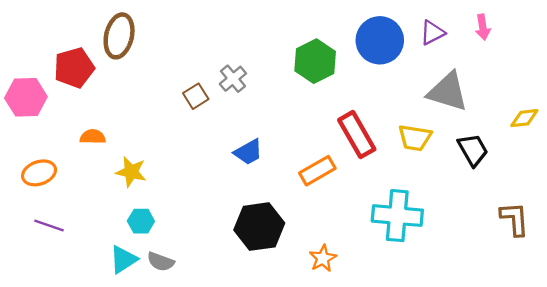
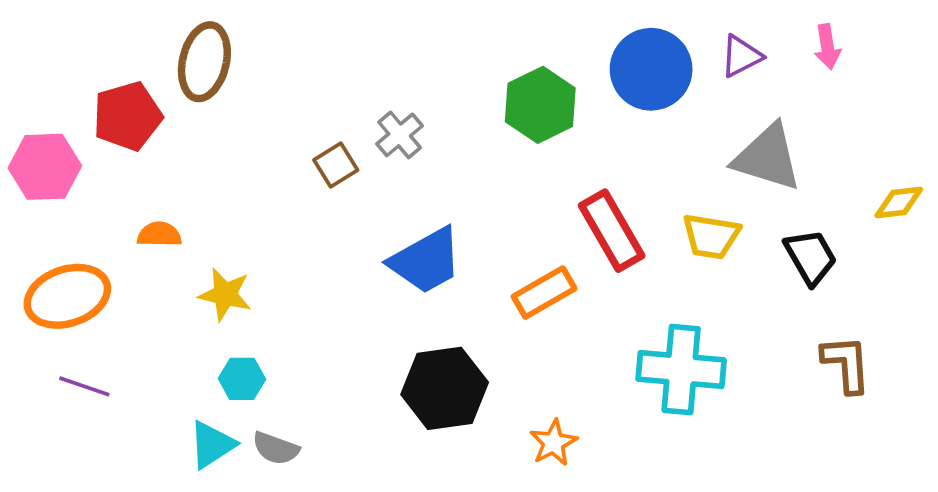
blue trapezoid: (248, 152) -> (426, 261), size x1.5
orange ellipse: (39, 173) -> (67, 296), size x1.4
brown L-shape: (515, 219) -> (846, 364), moved

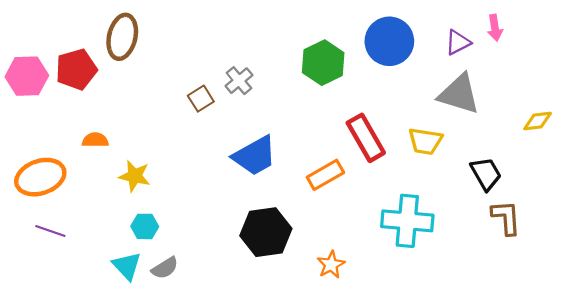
purple triangle: (741, 56) -> (458, 42), moved
pink hexagon: (45, 167) -> (27, 76), moved
black trapezoid: (811, 257) -> (486, 174), moved
cyan triangle: (212, 445) -> (127, 266), turned -40
gray semicircle: (276, 448) -> (165, 268), turned -52

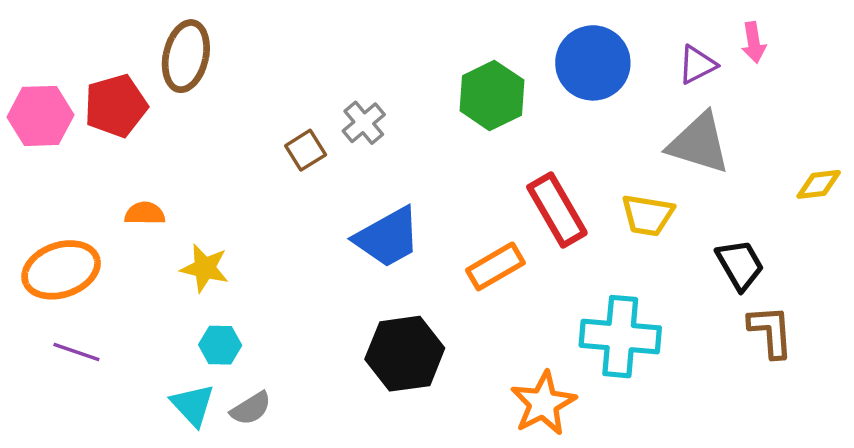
orange star: (331, 265) -> (543, 403), moved, size x1.5

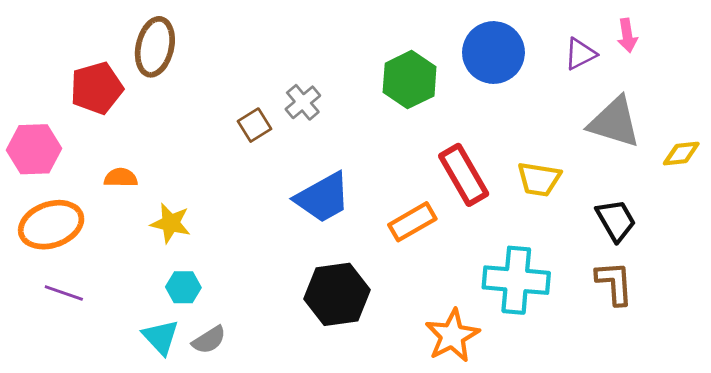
pink hexagon: (41, 116) -> (34, 149), moved
gray triangle: (699, 143) -> (614, 122), moved
brown L-shape: (771, 331) -> (614, 283), moved

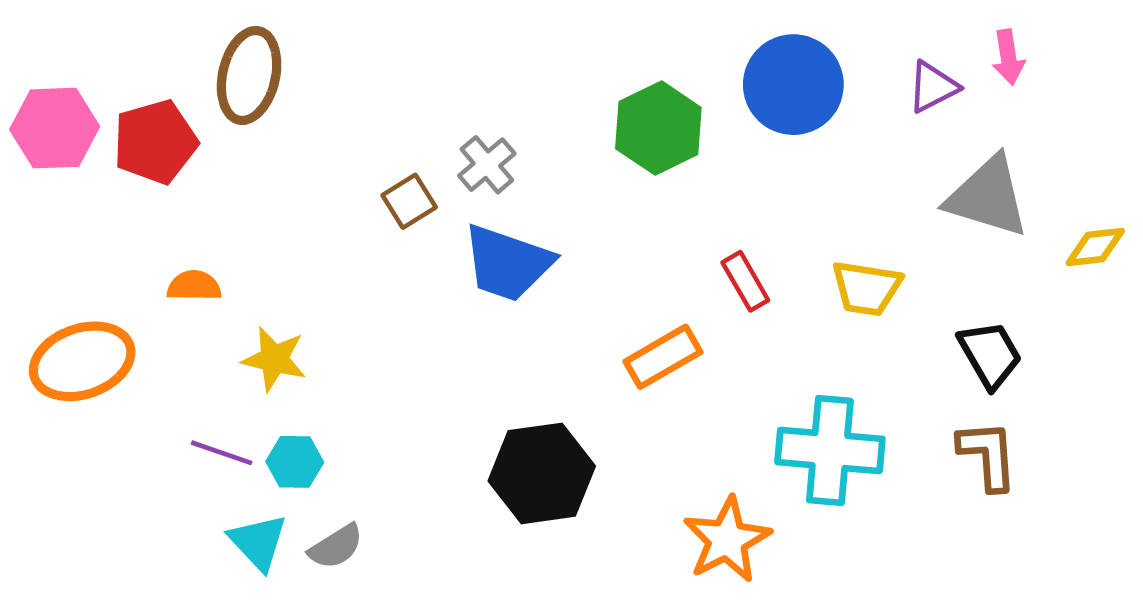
pink hexagon: (34, 149) -> (55, 128), moved
red rectangle: (464, 175) -> (745, 281), size x0.6
blue trapezoid: (323, 198) -> (507, 263), moved, turned 48
purple line: (64, 293) -> (222, 453), moved

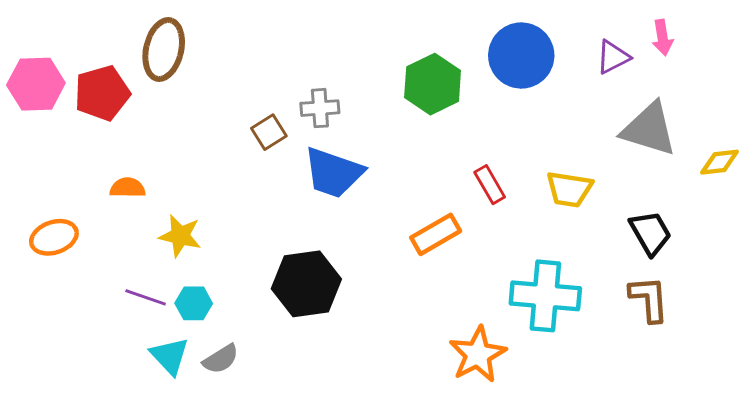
gray cross: (487, 165) -> (320, 108), turned 36
orange ellipse: (82, 361) -> (54, 237), size x0.7
black hexagon: (542, 473) -> (306, 284), moved

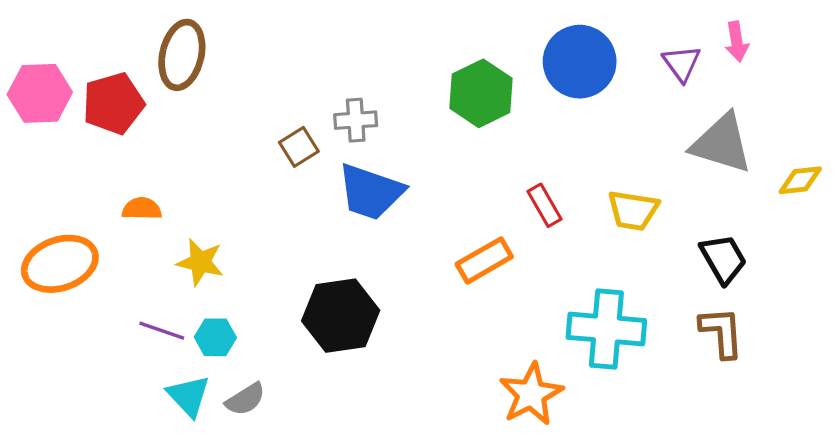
purple triangle: (613, 57) -> (682, 63), turned -39
orange ellipse: (54, 237) -> (60, 264), size x1.4

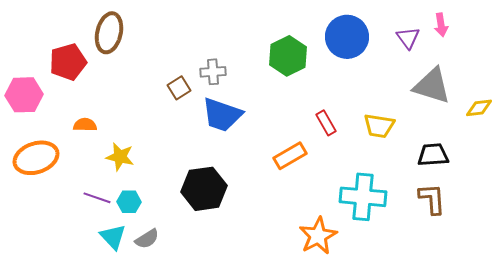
pink hexagon: (40, 93) -> (24, 95), moved
black trapezoid: (723, 259) -> (433, 155), turned -64

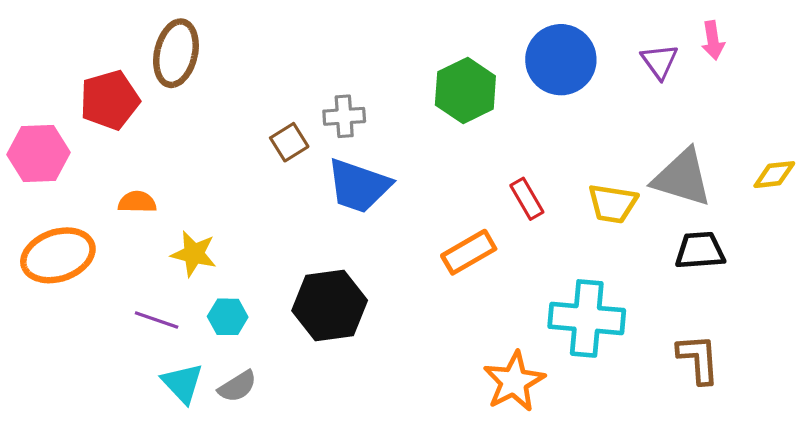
gray triangle: (432, 86) -> (682, 178), moved
brown L-shape: (432, 199) -> (698, 359), moved
cyan hexagon: (129, 202) -> (228, 317), moved

